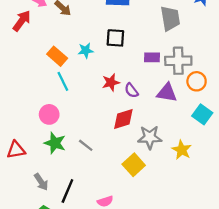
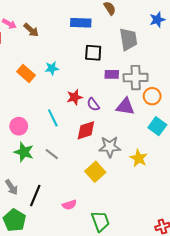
black square: (115, 38) -> (93, 53), moved
cyan line: (63, 81) -> (53, 118), moved

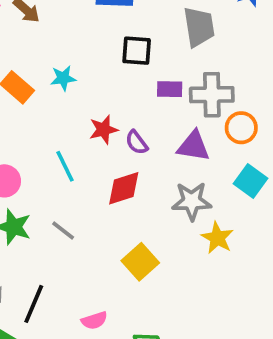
gray star: (110, 147) -> (192, 201), moved

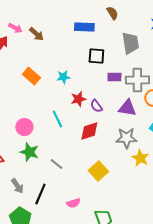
cyan star: (63, 78) -> (63, 77), moved
gray line: (63, 231) -> (56, 164), moved

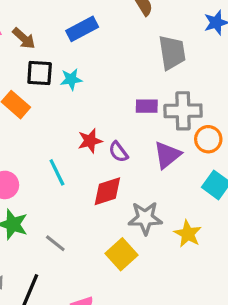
blue rectangle: (84, 27) -> (82, 29), moved, turned -30
black square: (96, 56) -> (40, 73), moved
cyan star: (63, 77) -> (71, 79), moved
purple triangle: (127, 108) -> (167, 155), turned -48
gray star: (126, 138) -> (145, 218), moved

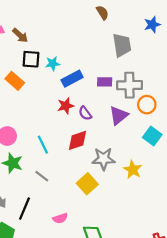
blue rectangle: (82, 29) -> (72, 79), moved
cyan line: (57, 172) -> (43, 145), moved

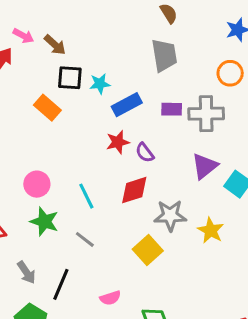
gray trapezoid: (122, 45) -> (164, 55), moved
orange circle: (147, 105) -> (230, 73), moved
purple triangle: (119, 115) -> (205, 166), moved

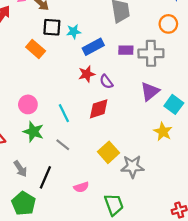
gray star: (170, 216) -> (132, 166), moved
yellow star: (211, 230) -> (163, 132), moved

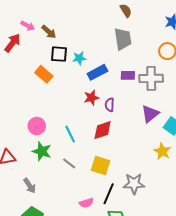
purple semicircle: (106, 82) -> (110, 105), turned 40
yellow square: (108, 152) -> (101, 165), moved, turned -30
black line: (45, 177) -> (109, 194), moved

